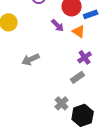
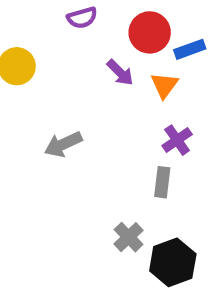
orange triangle: (79, 31) -> (164, 85), turned 32
gray rectangle: (78, 77) -> (162, 182), turned -48

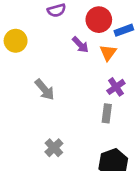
gray arrow: (63, 144) -> (45, 90), turned -105
gray cross: (129, 237) -> (54, 148), moved

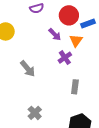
purple cross: (116, 87) -> (65, 58), moved

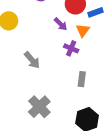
purple cross: (65, 58) -> (71, 48), turned -32
gray cross: (35, 113) -> (39, 107), size x1.5

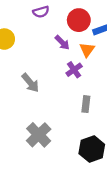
purple cross: (71, 48) -> (74, 70), turned 32

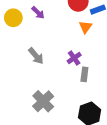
purple arrow: (62, 43) -> (38, 13), moved
purple cross: (74, 70) -> (74, 58), moved

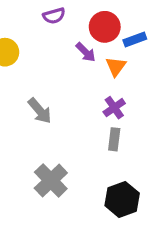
purple arrow: (38, 13) -> (86, 52), moved
purple cross: (74, 58) -> (114, 108), moved

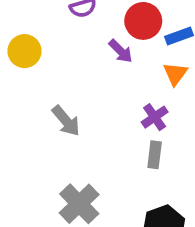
orange triangle: (116, 66) -> (175, 74), moved

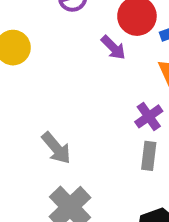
gray arrow: (66, 121) -> (56, 148), moved

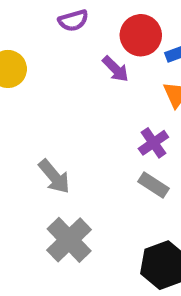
gray rectangle: (149, 156) -> (153, 185), turned -64

